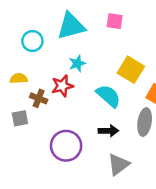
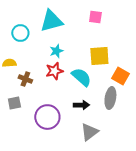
pink square: (115, 21) -> (95, 17), moved
yellow square: (131, 70) -> (99, 56), turned -35
red star: (62, 86) -> (54, 71), moved
gray square: (20, 118) -> (14, 103), moved

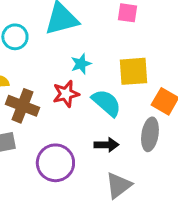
cyan star: (56, 51) -> (81, 64), moved
brown cross: (25, 79) -> (22, 106), size x1.5

